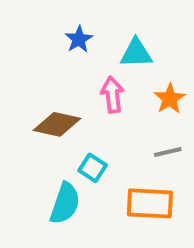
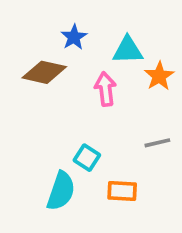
orange star: (170, 99) -> (159, 76), moved
brown diamond: (57, 124) -> (44, 72), moved
orange rectangle: (150, 203) -> (122, 191), moved, size x0.7

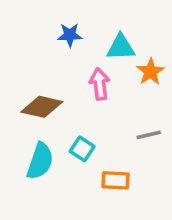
blue star: (74, 37) -> (70, 35), turned 30
brown diamond: (44, 72) -> (42, 107), moved
cyan semicircle: (61, 191) -> (40, 161), moved

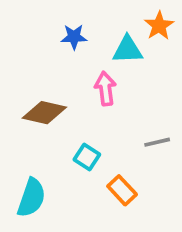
orange star: (150, 72) -> (159, 26), moved
cyan semicircle: (40, 161) -> (31, 198), moved
orange rectangle: (115, 180) -> (122, 190), turned 44

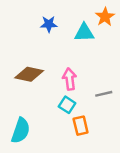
pink arrow: (105, 89) -> (70, 79), moved
cyan square: (87, 157) -> (67, 105), moved
orange rectangle: (122, 190) -> (81, 126), turned 30

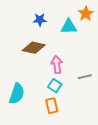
brown diamond: (29, 74) -> (34, 48), moved
orange rectangle: (81, 126) -> (52, 106), moved
cyan semicircle: (21, 131) -> (17, 94), moved

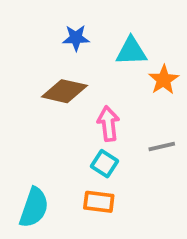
orange star: (86, 14) -> (164, 80), moved
cyan semicircle: (17, 94) -> (34, 207), moved
orange rectangle: (52, 106) -> (99, 202), turned -70

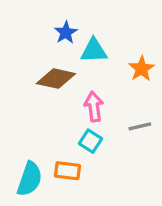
blue star: (76, 38) -> (66, 33), turned -30
cyan triangle: (131, 51) -> (94, 51), moved
orange rectangle: (99, 202) -> (67, 171), moved

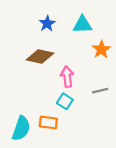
cyan triangle: (94, 51) -> (82, 25), moved

